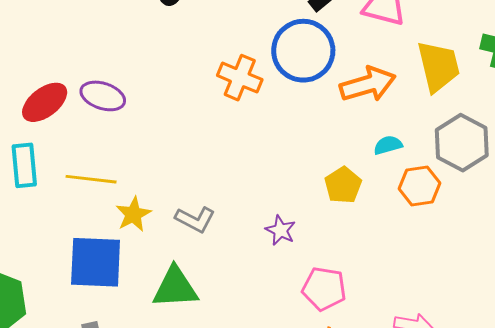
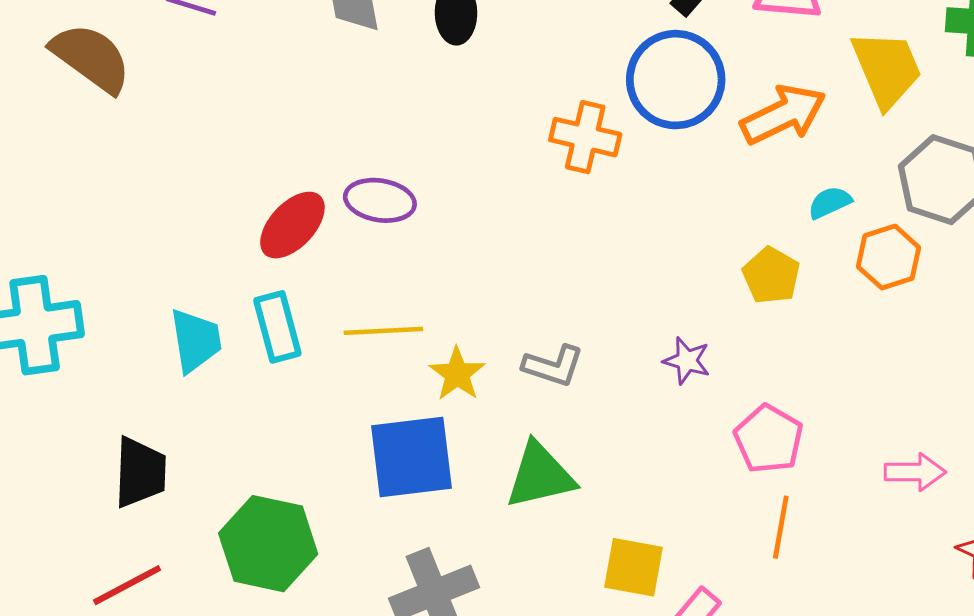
pink pentagon: (324, 289) -> (769, 439), turned 30

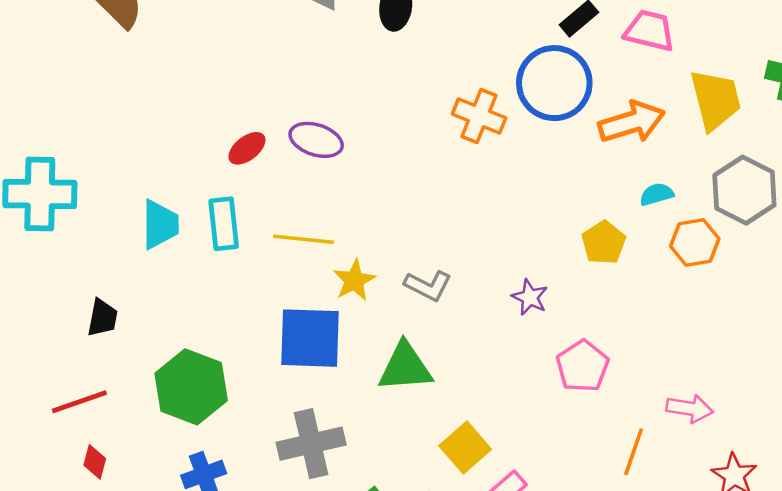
red ellipse: (292, 225) -> (247, 148), size x0.7
black trapezoid: (140, 472) -> (102, 318), size x0.7
orange line: (781, 527) -> (634, 452), moved
yellow square: (633, 567) -> (465, 448), turned 30

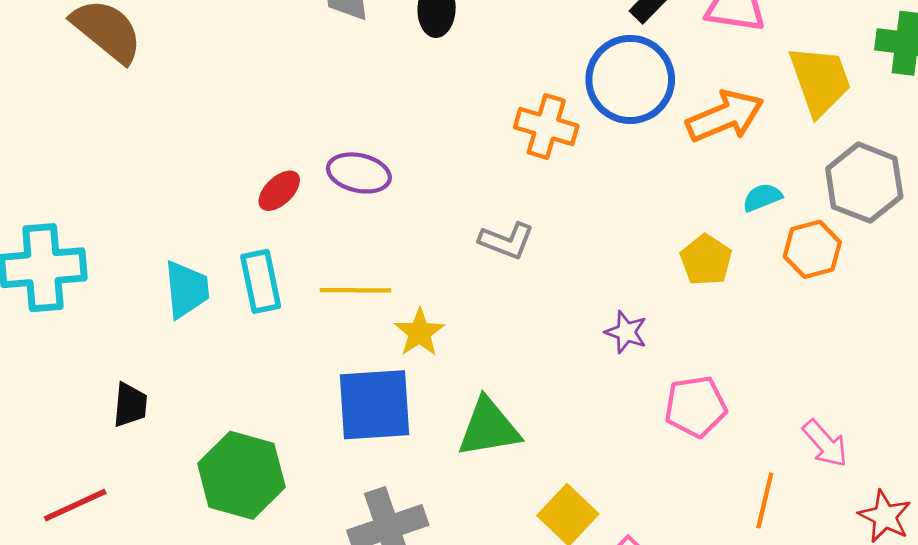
gray L-shape: (428, 286) -> (507, 241), moved
pink pentagon: (583, 366) -> (696, 406), turned 30
red line: (79, 402) -> (75, 505), moved
pink arrow: (690, 408) -> (825, 443), turned 45

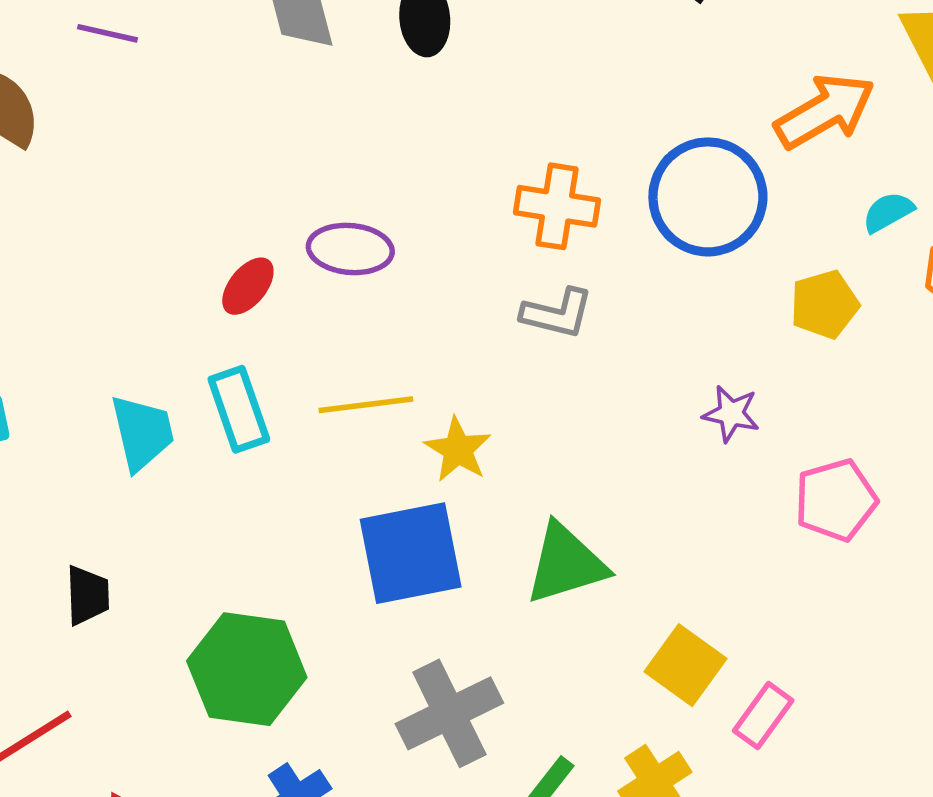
blue circle: (630, 79) -> (708, 197), moved
orange cross: (546, 127) -> (557, 206), moved
yellow pentagon: (706, 260) -> (825, 304), turned 30

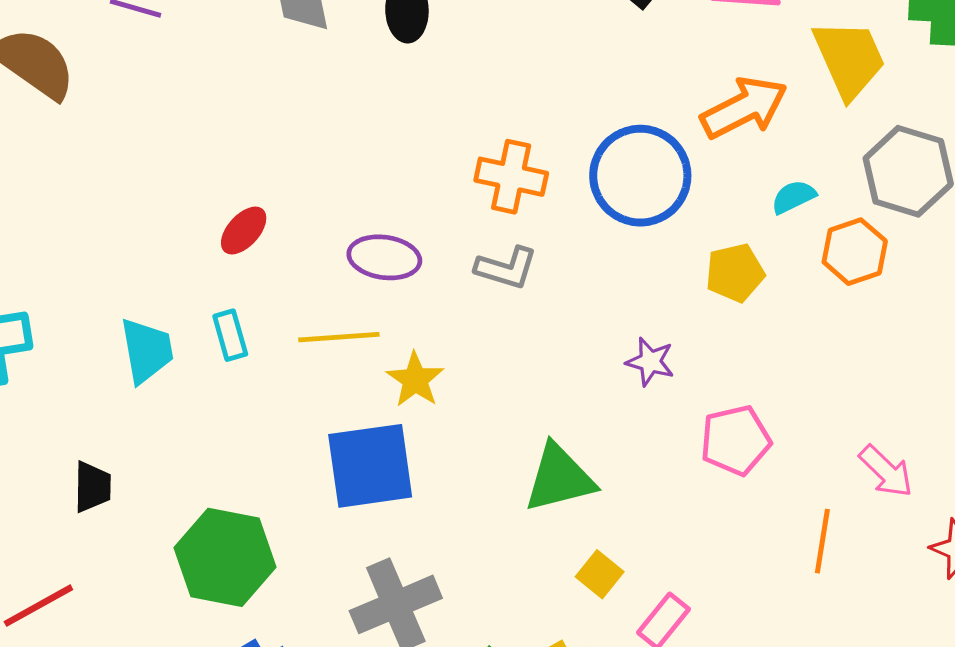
purple ellipse: (350, 249) -> (384, 257), moved
cyan rectangle: (239, 409) -> (230, 335), size x0.7
green triangle: (566, 564) -> (559, 478), moved
yellow square: (686, 665) -> (600, 574), size x0.7

